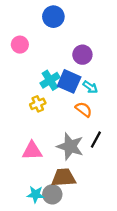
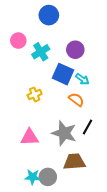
cyan cross: (50, 80) -> (41, 52), moved
brown trapezoid: (63, 178) -> (74, 162), moved

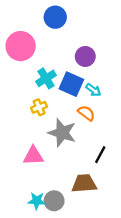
pink circle: (18, 41) -> (21, 46), size x1.6
cyan cross: (41, 52) -> (46, 78), moved
black line: (88, 127) -> (100, 155), moved
gray star: (64, 133) -> (62, 133), moved

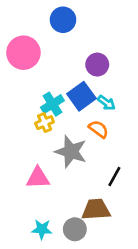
cyan cross: (46, 78) -> (52, 104), moved
blue square: (71, 84) -> (81, 96), turned 30
gray circle: (54, 201) -> (75, 229), moved

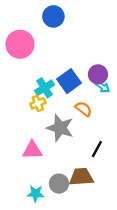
purple circle: (97, 65) -> (98, 74), moved
cyan arrow: (106, 103) -> (102, 87), moved
gray circle: (75, 229) -> (59, 184), moved

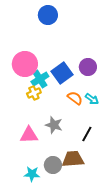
pink circle: (20, 44) -> (25, 64), moved
cyan arrow: (102, 87) -> (92, 99), moved
gray star: (60, 128) -> (54, 125), moved, size x0.7

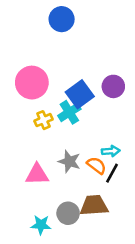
cyan cross: (40, 79) -> (69, 112), moved
orange semicircle: (75, 98) -> (97, 165), moved
cyan arrow: (92, 99) -> (111, 151), moved, turned -40

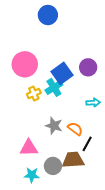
cyan arrow: (111, 151) -> (93, 103), moved
black line: (112, 173) -> (87, 144), moved
pink triangle: (37, 174) -> (29, 148), moved

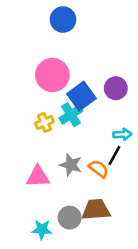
pink circle: (25, 64) -> (52, 75), moved
black line: (87, 144) -> (114, 156), moved
pink triangle: (29, 148) -> (38, 177), moved

